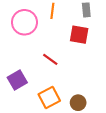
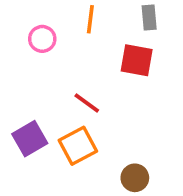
pink circle: (24, 22) -> (42, 39), size x0.6
orange square: (49, 98) -> (78, 146), moved

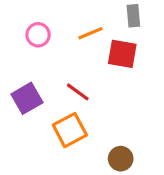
orange line: (90, 19) -> (90, 33), moved, turned 60
purple square: (30, 139) -> (27, 98), moved

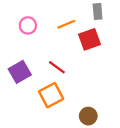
red square: (122, 54) -> (89, 39), turned -30

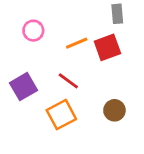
orange line: (66, 24) -> (77, 43), moved
brown circle: (88, 116) -> (114, 110), moved

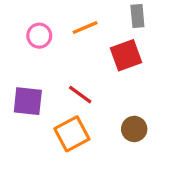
orange line: (77, 43) -> (85, 27), moved
purple square: (24, 87) -> (28, 101), turned 36

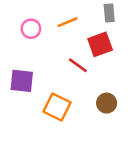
red line: (80, 95) -> (78, 65), moved
orange square: (72, 134) -> (57, 107), turned -36

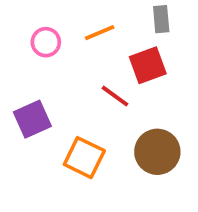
purple square: (22, 81) -> (32, 119), turned -30
brown circle: (107, 103) -> (157, 152), size x1.5

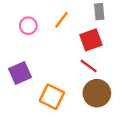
orange line: (100, 33) -> (61, 20), turned -30
red line: (115, 96) -> (89, 66), moved

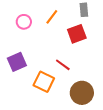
red line: (89, 66) -> (63, 65), moved
brown circle: (97, 93) -> (82, 93), moved

